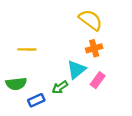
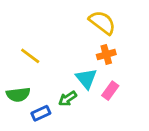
yellow line: (27, 49) -> (30, 56), turned 36
cyan triangle: (76, 70) -> (86, 79), turned -30

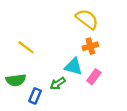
cyan triangle: (86, 79) -> (73, 67), turned -36
blue rectangle: (41, 113) -> (35, 96), turned -42

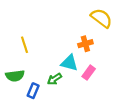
yellow semicircle: (87, 19) -> (101, 18), moved
yellow line: (26, 47) -> (25, 45), turned 35

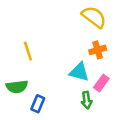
yellow semicircle: (101, 18) -> (94, 17), moved
green arrow: (54, 79) -> (87, 100), moved, turned -64

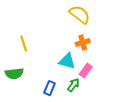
green arrow: (87, 100) -> (73, 85), turned -136
blue rectangle: (38, 104) -> (50, 88), moved

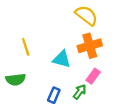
orange cross: (83, 42) -> (90, 46), size x1.5
cyan triangle: (67, 61) -> (62, 59), moved

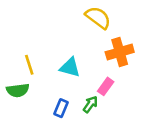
orange cross: (90, 46) -> (120, 52), moved
yellow line: (26, 47) -> (29, 65), moved

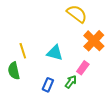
orange cross: (120, 52) -> (94, 41), turned -30
green semicircle: (18, 90) -> (14, 71), turned 84

